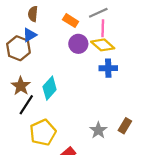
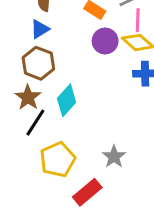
brown hexagon: (18, 48) -> (38, 63), moved
gray star: (98, 130) -> (114, 157), moved

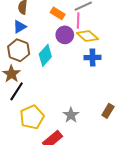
pink line: (138, 20) -> (78, 21), moved
cyan diamond: (67, 100) -> (45, 55), moved

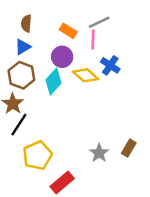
purple circle: (65, 35) -> (62, 57), moved
yellow diamond: (87, 36) -> (86, 75), moved
blue cross: (93, 58) -> (110, 65), moved, turned 35
gray star: (71, 115) -> (99, 153), moved

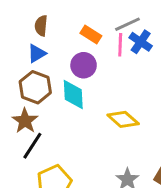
blue cross: (110, 65) -> (141, 42), moved
yellow diamond: (86, 75) -> (123, 119), moved
cyan diamond: (53, 81) -> (73, 94), turned -45

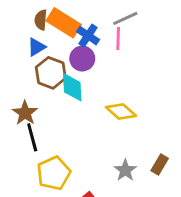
orange rectangle: (91, 34) -> (64, 23), moved, size x1.6
blue cross: (141, 42) -> (88, 36), moved
brown hexagon: (35, 87) -> (51, 73), moved
black line: (32, 146) -> (32, 137), turned -48

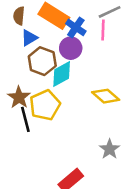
brown semicircle: (41, 20) -> (19, 16), moved
cyan diamond: (72, 87) -> (62, 74), turned 64
yellow pentagon: (54, 173) -> (45, 105), moved

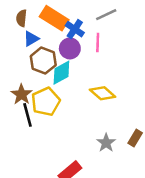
pink line: (103, 30) -> (98, 42), moved

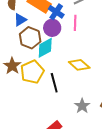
black line: (28, 115) -> (54, 83), moved

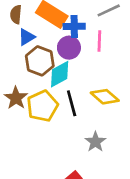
blue cross: (56, 12) -> (74, 26), turned -35
black line: (54, 83) -> (72, 103), moved
gray star: (82, 106) -> (95, 142), moved

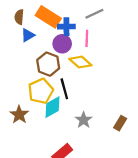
brown hexagon: (40, 61) -> (48, 64), moved
cyan diamond: (60, 74) -> (52, 107), moved
yellow diamond: (105, 97) -> (80, 62), moved
brown star: (16, 98) -> (19, 115), moved

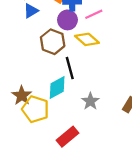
pink line: (87, 38) -> (94, 14), turned 63
yellow pentagon: (41, 91) -> (35, 109), moved, turned -30

